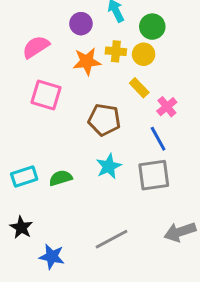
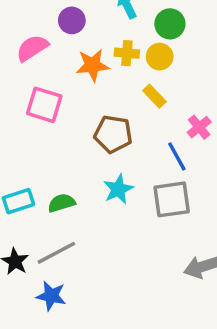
purple circle: (81, 24) -> (72, 20), moved
pink cross: (167, 107) -> (199, 127), moved
gray line: (112, 239) -> (56, 253), moved

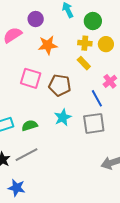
yellow cross: (127, 53) -> (85, 43), moved
yellow circle: (160, 57) -> (106, 44), moved
pink square: (44, 105) -> (31, 78), moved
blue star: (51, 296) -> (17, 188), moved

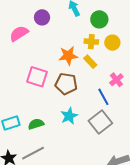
orange star: (48, 45) -> (68, 56), moved
gray square: (94, 123) -> (100, 122), turned -30

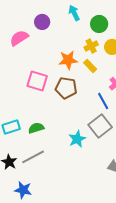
yellow cross: (91, 42) -> (91, 46), turned -32
cyan star: (69, 116) -> (77, 139), moved

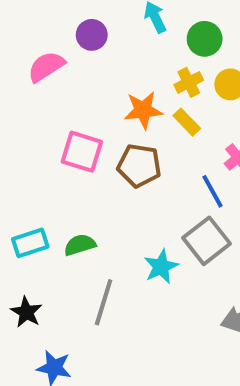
gray line: (33, 157) -> (104, 302), moved, turned -45

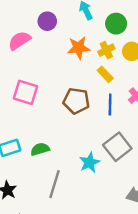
orange star: (143, 110) -> (79, 48), moved
pink square: (82, 152) -> (26, 92), moved
blue line: (213, 191) -> (110, 104), moved, turned 30

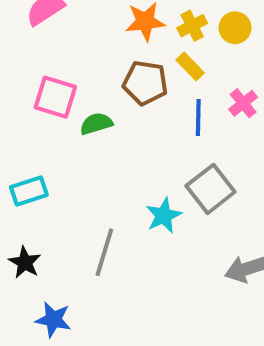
brown pentagon: (76, 101) -> (145, 83), moved
green semicircle: (40, 149) -> (96, 124), moved

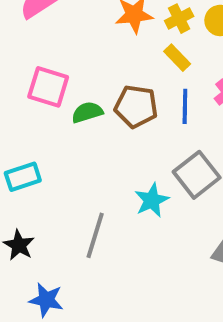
brown pentagon: (145, 83) -> (136, 106), moved

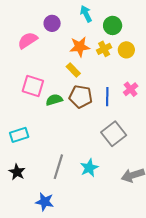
yellow rectangle: (177, 58) -> (73, 70), moved
cyan star: (152, 200) -> (89, 168), moved
blue star: (46, 300) -> (45, 202), moved

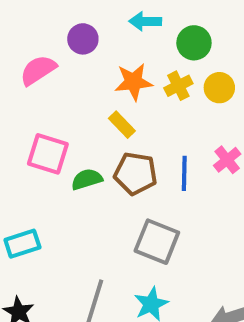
cyan arrow: (86, 14) -> (145, 21), turned -63
gray square: (114, 134) -> (157, 242), moved, turned -30

